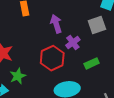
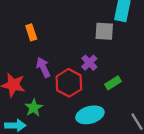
purple arrow: (56, 24) -> (43, 67), moved
gray square: (97, 25) -> (104, 31), moved, turned 30

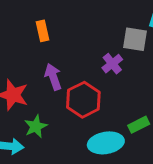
purple cross: (89, 63) -> (112, 64), moved
green rectangle: (113, 83) -> (139, 125), moved

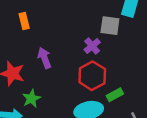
orange rectangle: (43, 31) -> (24, 21), moved
red hexagon: (83, 100) -> (92, 76), moved

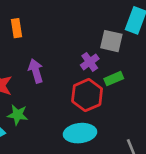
green rectangle: (115, 95) -> (114, 79), moved
green star: (31, 98) -> (18, 115), turned 30

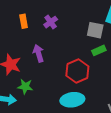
purple cross: (90, 62) -> (51, 22), moved
green rectangle: (114, 79) -> (99, 50), moved

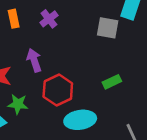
green rectangle: (99, 50) -> (112, 82), moved
red hexagon: (77, 71) -> (58, 90), moved

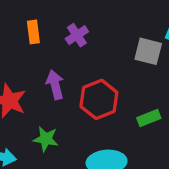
red hexagon: (58, 90) -> (99, 99), moved
green star: (18, 104) -> (46, 139), moved

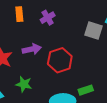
purple arrow: (55, 85) -> (32, 49), turned 90
green rectangle: (149, 118) -> (86, 90), moved

